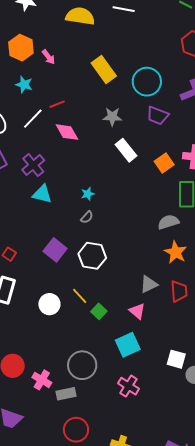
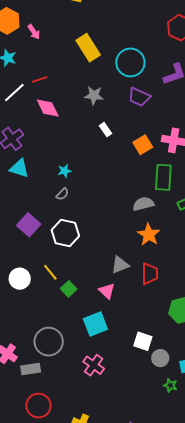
white rectangle: (126, 150) -> (106, 130), size x0.6

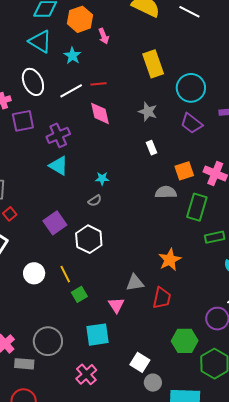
gray semicircle: (143, 204) -> (166, 192), moved

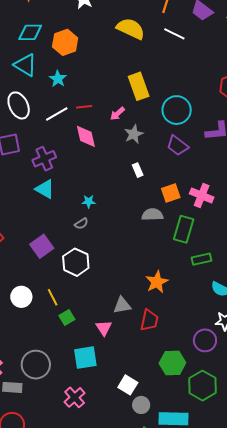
pink arrow: (104, 36) -> (117, 114), moved, turned 70
gray star: (148, 112) -> (134, 134), turned 30

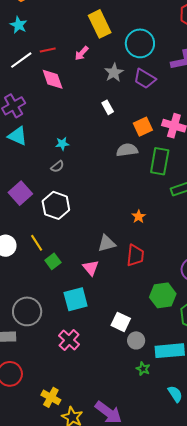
gray star: (134, 134) -> (114, 72), moved
orange star: (157, 282) -> (139, 216), size x0.6

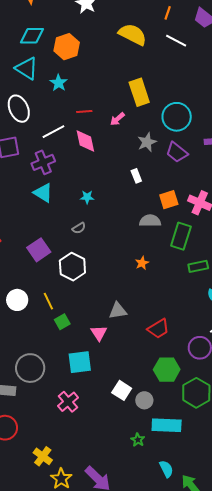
white line: (21, 60) -> (53, 132), moved
cyan star: (62, 144) -> (87, 197), moved
orange star: (139, 216) -> (142, 263), moved
red trapezoid: (135, 255) -> (158, 329), moved, turned 45
gray circle: (136, 340) -> (144, 400), moved

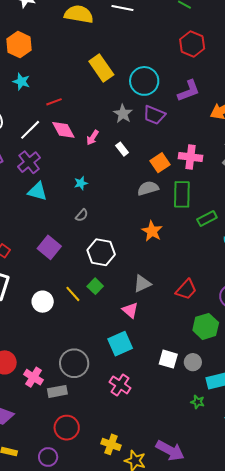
pink arrow: (117, 119) -> (93, 137), moved
orange star: (142, 263) -> (152, 231), size x1.5
white hexagon: (72, 267) -> (101, 252), moved
green square: (62, 322) -> (95, 286), moved

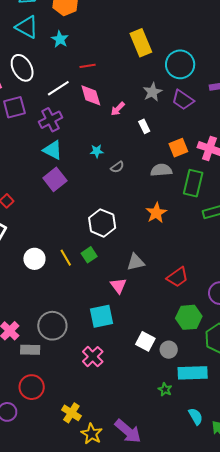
gray semicircle: (82, 215) -> (117, 167), moved
purple square: (49, 247) -> (55, 179), moved

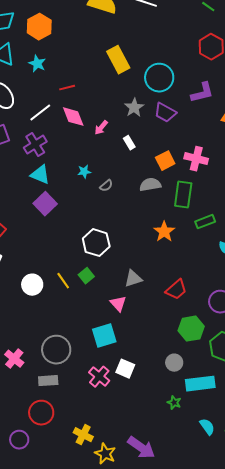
orange star: (156, 213) -> (164, 232), moved
white square: (145, 341) -> (125, 369), moved
gray rectangle: (30, 350) -> (48, 381), moved

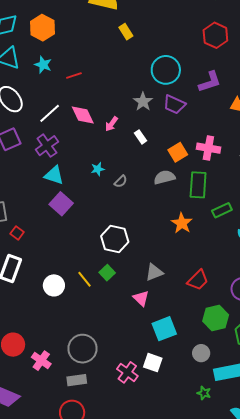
yellow rectangle: (118, 60) -> (126, 32), moved, size x0.6
red line: (67, 88) -> (74, 75), moved
cyan square: (104, 336) -> (164, 329), moved

